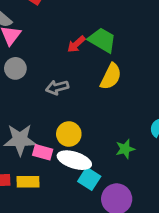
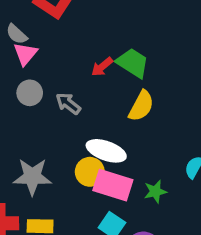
gray arrow: (57, 87) -> (68, 104), moved, turned 50
pink rectangle: (43, 152) -> (113, 185), moved, size x1.6
white ellipse: (74, 160) -> (106, 151), moved

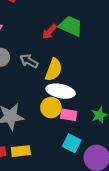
yellow semicircle: (141, 106) -> (54, 70), moved
pink rectangle: (113, 185) -> (69, 115), size x0.6

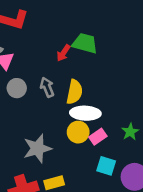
gray arrow: (29, 61) -> (47, 87), turned 48
pink rectangle: (69, 115) -> (98, 137), turned -35

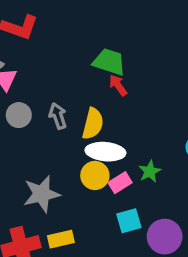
red arrow: (63, 53) -> (118, 85), moved, turned 108
green star: (130, 132) -> (150, 171), moved
cyan square: (106, 166) -> (129, 221), turned -36

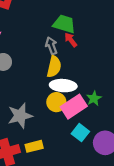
gray arrow: (58, 116) -> (51, 46), moved
pink rectangle: (120, 183) -> (74, 107), size x1.6
cyan square: (129, 221) -> (80, 133), turned -35

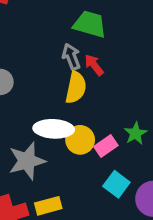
red arrow: (71, 40) -> (94, 65), moved
white ellipse: (63, 86) -> (54, 129), moved
pink rectangle: (74, 107) -> (106, 146), size x0.6

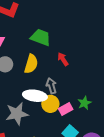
green trapezoid: (90, 24) -> (41, 37), moved
gray arrow: (71, 57) -> (51, 86), moved
yellow semicircle: (76, 88) -> (31, 64), moved

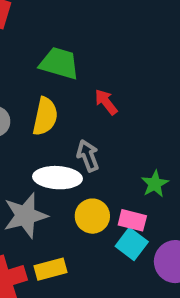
yellow circle: (50, 104) -> (92, 216), moved
pink rectangle: (66, 109) -> (132, 220), moved, turned 48

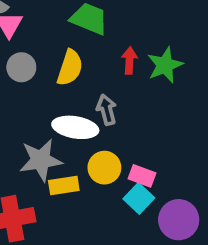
red arrow: (106, 102) -> (129, 61), turned 35
green star: (155, 184) -> (165, 65), moved, size x1.4
yellow rectangle: (51, 269) -> (64, 186), moved

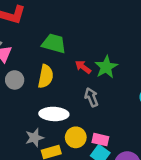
red arrow: (129, 61) -> (83, 67), turned -49
gray arrow: (107, 110) -> (91, 97), moved
gray star: (41, 160) -> (34, 138), size x0.7

